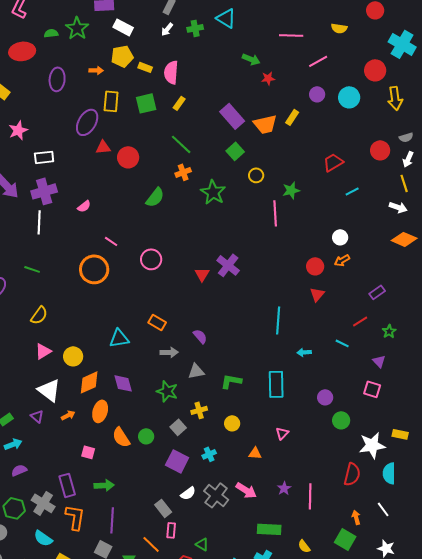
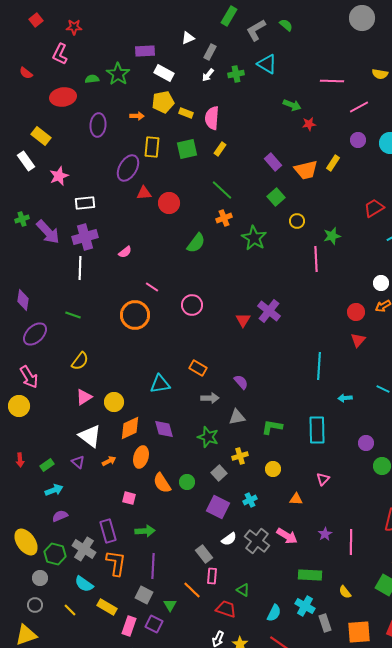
purple rectangle: (232, 116) -> (273, 162), size x0.7

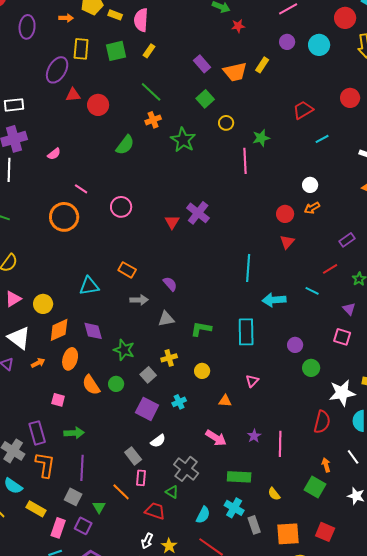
cyan arrow: (345, 398) -> (274, 300), size x1.6
green star: (208, 437) -> (124, 350), moved
gray cross: (257, 541) -> (186, 469), moved

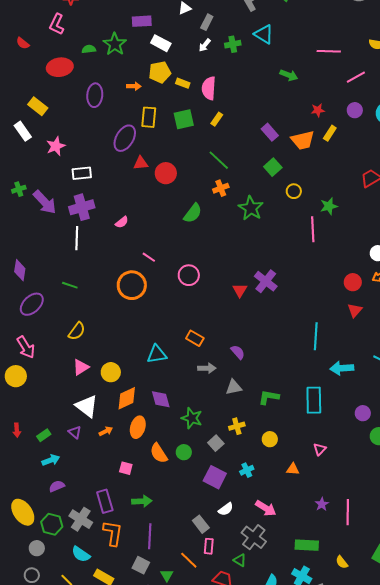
red star: (238, 26) -> (318, 110), moved
pink arrow: (216, 438) -> (266, 508), moved

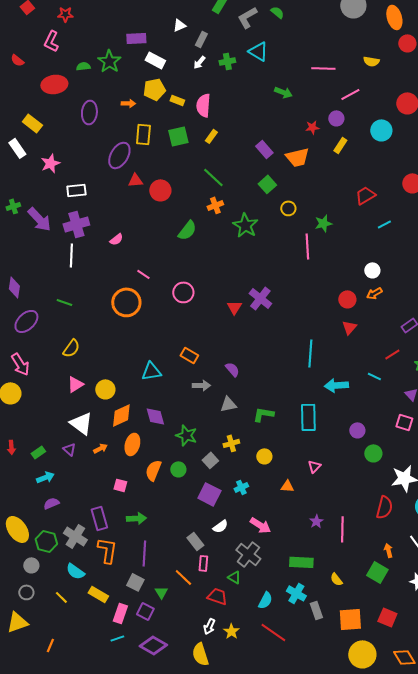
purple circle: (355, 110) -> (336, 118), moved
yellow rectangle: (330, 133) -> (340, 145), moved
orange semicircle: (159, 453) -> (153, 470), turned 55

